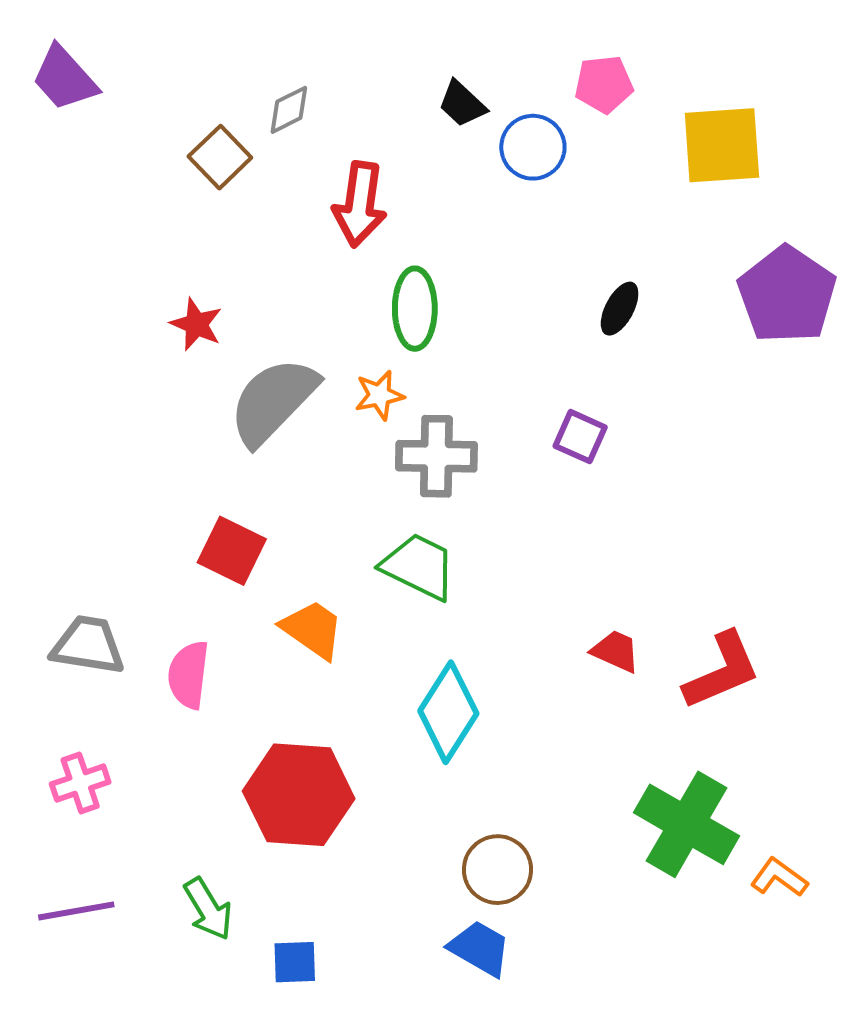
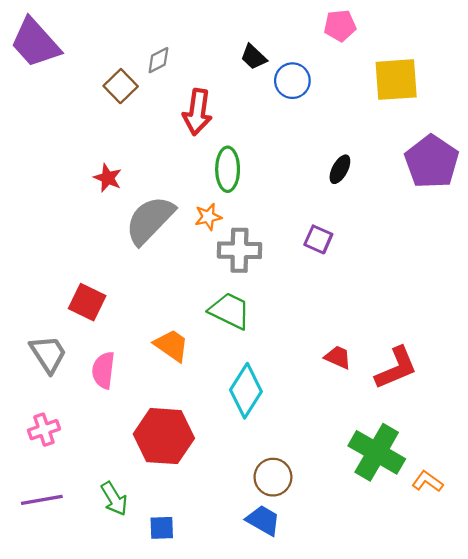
purple trapezoid: (64, 78) -> (35, 43), size x1.4
pink pentagon: (604, 84) -> (340, 26), moved
red square: (232, 551) -> (87, 302), moved
gray trapezoid: (88, 645) -> (48, 354), turned 48

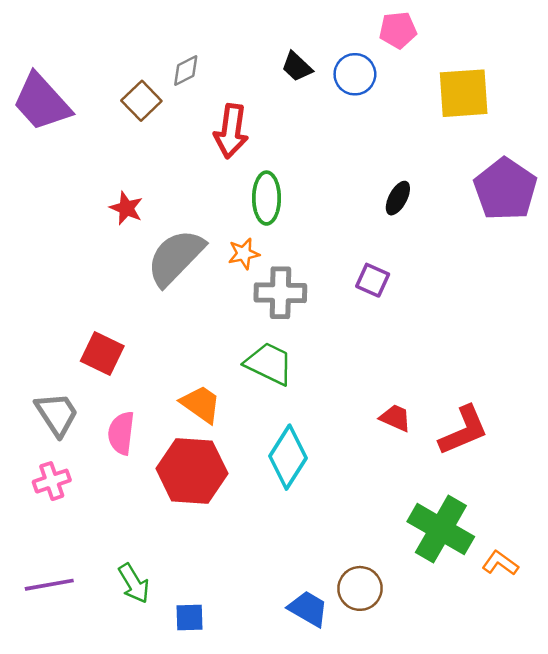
purple trapezoid: (35, 43) -> (42, 102), moved
blue circle: (292, 81) -> (355, 74), moved
pink cross: (44, 430) -> (52, 481), moved
red hexagon: (164, 436) -> (192, 471), moved
brown circle: (273, 477) -> (360, 588), moved

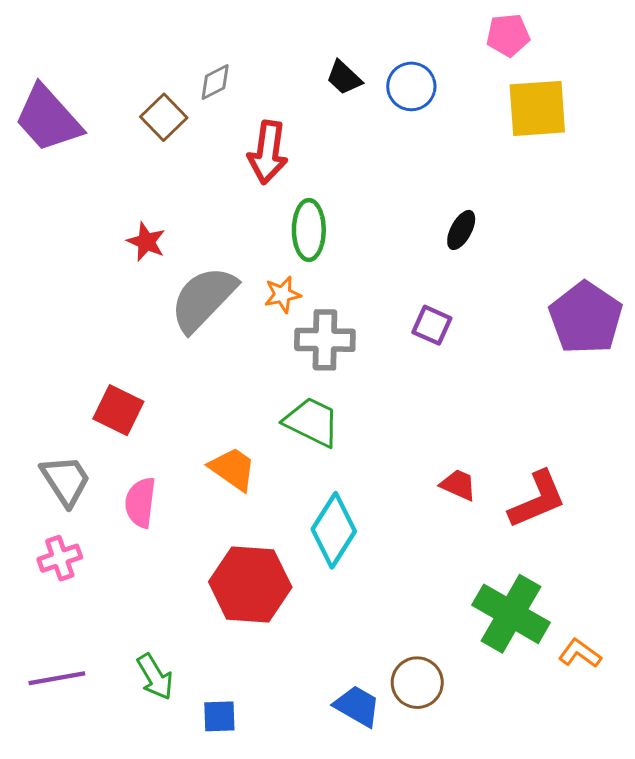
pink pentagon: (398, 30) -> (508, 35), moved
purple pentagon: (505, 189) -> (586, 318), moved
red hexagon: (192, 471) -> (250, 584), moved

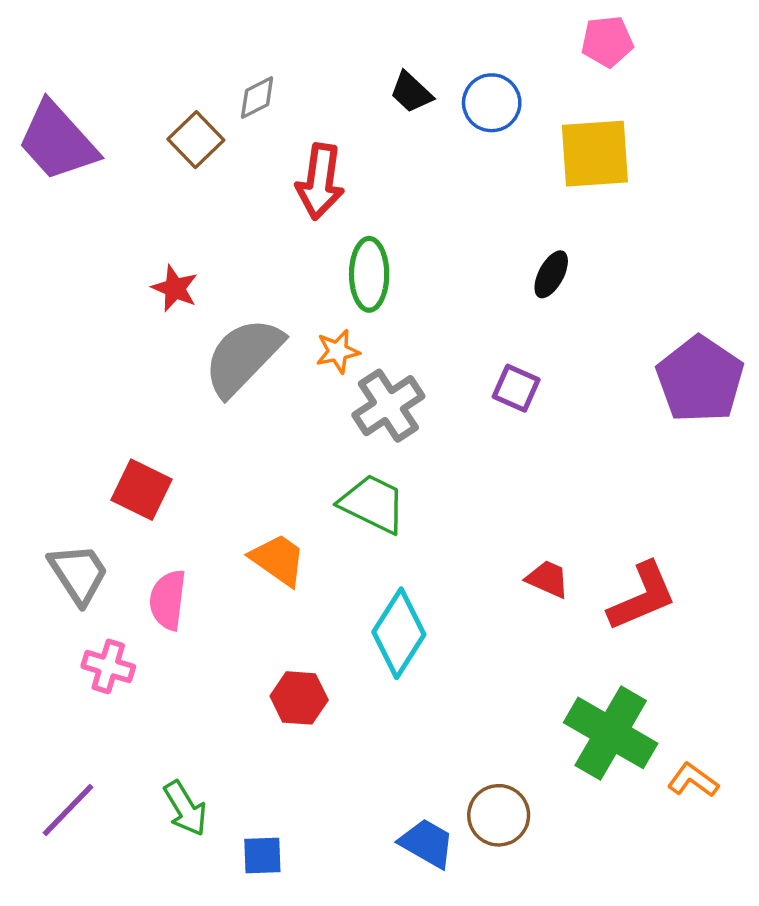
yellow square: (537, 108) -> (595, 154), moved
gray cross: (325, 340) -> (388, 406), turned -34
pink cross: (60, 558) -> (108, 666), moved, turned 36
red hexagon: (250, 584) -> (299, 698), size x0.6
purple line: (57, 678) -> (68, 810), turned -36

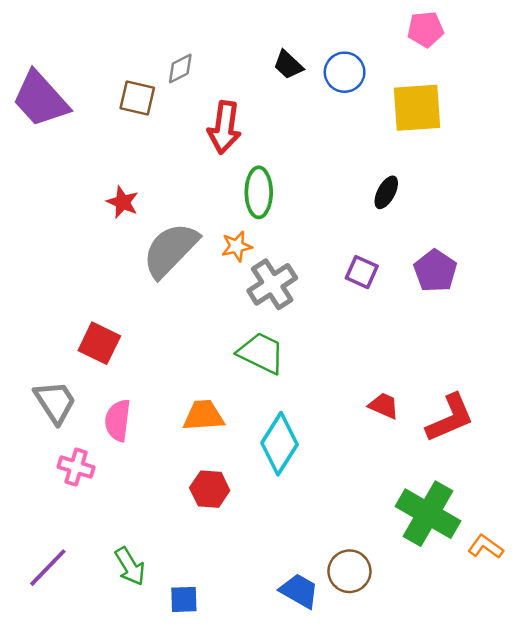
brown square: (196, 140) -> (137, 98), turned -33
purple pentagon: (700, 379) -> (435, 271), moved, size x0.7
orange trapezoid: (278, 560) -> (204, 416), moved, turned -39

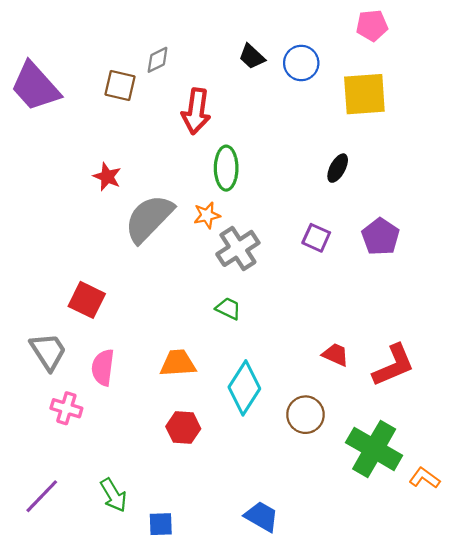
green trapezoid: (261, 353) -> (228, 309), size x0.6
brown circle: (349, 571) -> (305, 415), moved

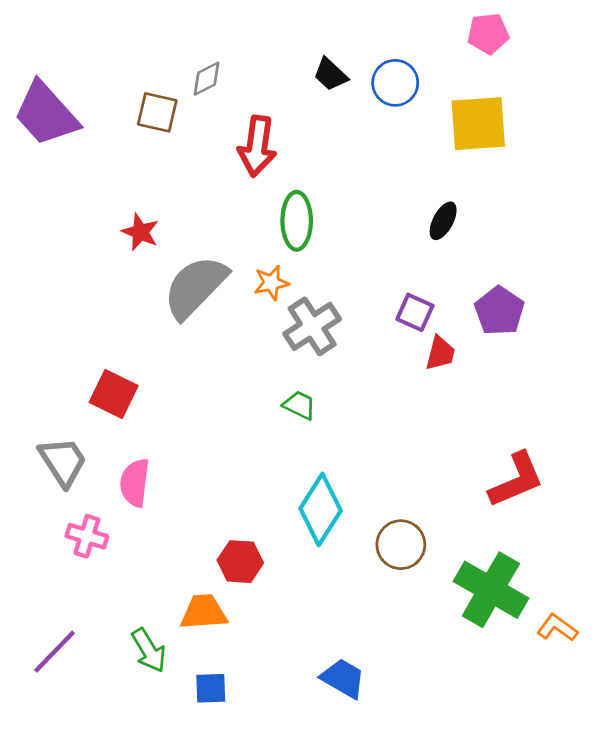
red trapezoid: (336, 355) -> (440, 353), moved, turned 80
orange trapezoid: (178, 363) -> (204, 612), moved

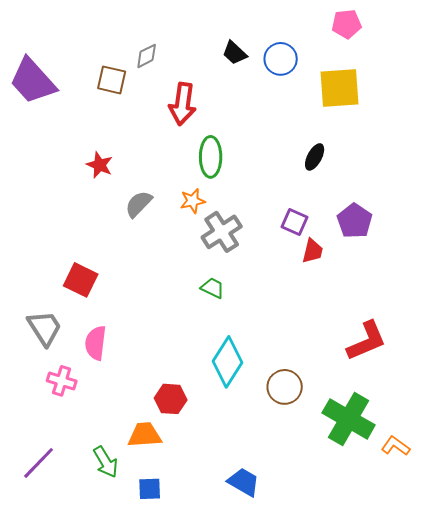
gray semicircle: (195, 287) -> (139, 204), size x0.6

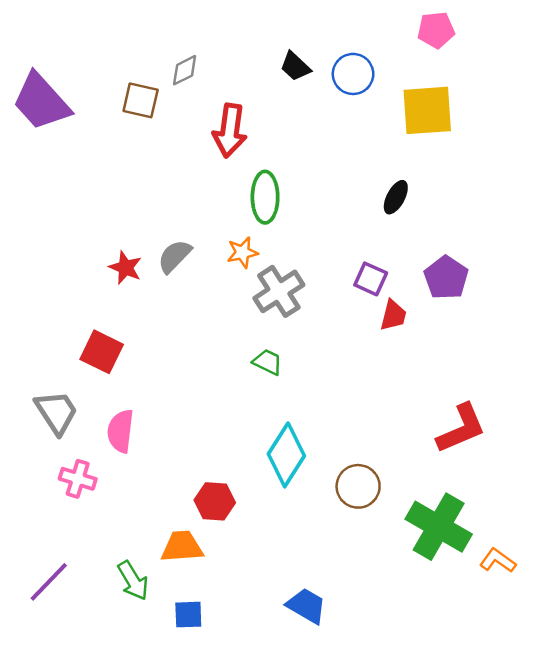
red star: (100, 165) -> (125, 268), moved

